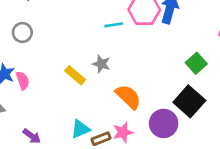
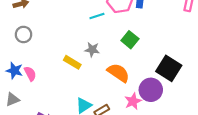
green square: (196, 63) -> (130, 40), moved
pink star: (123, 132) -> (133, 101), moved

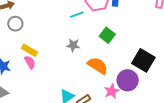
gray circle: (24, 34) -> (15, 24), moved
yellow rectangle: (72, 62) -> (29, 50), moved
pink semicircle: (30, 74) -> (30, 62), moved

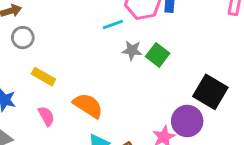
gray star: (73, 45) -> (132, 50), moved
pink semicircle: (30, 62) -> (46, 116), moved
orange semicircle: (98, 66) -> (88, 106), moved

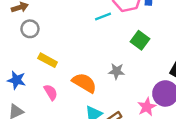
gray star: (132, 50) -> (117, 71), moved

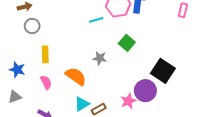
yellow rectangle: (48, 60) -> (45, 54), turned 56
gray star: (117, 71) -> (100, 58), moved

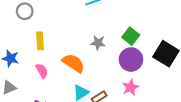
green square: (127, 43) -> (131, 36), moved
purple circle: (145, 91) -> (131, 59), moved

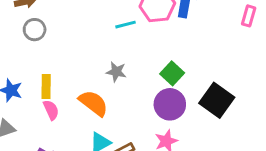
yellow rectangle: (40, 41) -> (46, 87), moved
gray star: (98, 43) -> (116, 72), moved

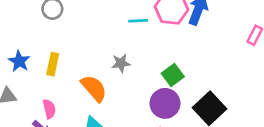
gray star: (116, 72) -> (121, 63), turned -30
pink semicircle: (51, 110) -> (49, 109), moved

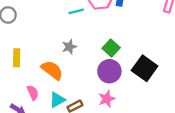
pink semicircle: (49, 109) -> (33, 93), moved

